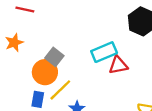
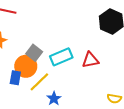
cyan rectangle: (104, 52) -> (61, 57), moved
blue rectangle: (38, 99) -> (15, 78), moved

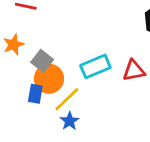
gray square: (34, 53) -> (42, 61), moved
blue star: (54, 99) -> (70, 121), moved

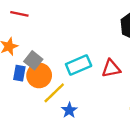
blue rectangle: (35, 94) -> (19, 73), moved
blue star: (70, 121) -> (69, 110), moved

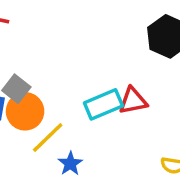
cyan rectangle: (79, 65) -> (103, 104), moved

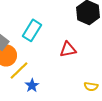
cyan rectangle: (103, 104) -> (32, 30), moved, turned -35

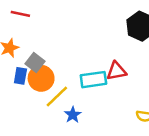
cyan rectangle: (32, 30) -> (93, 80), moved, turned 50

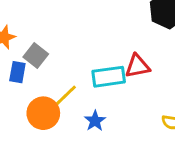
orange circle: (41, 78) -> (43, 113), moved
blue star: (73, 115) -> (95, 121), moved

